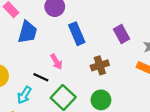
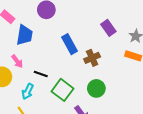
blue rectangle: (77, 34) -> (69, 44), moved
pink arrow: (56, 62) -> (17, 61), moved

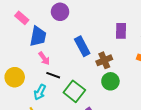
purple rectangle: (108, 28) -> (121, 31), turned 35
pink arrow: (17, 61) -> (44, 58), moved
green circle: (96, 88) -> (110, 81), moved

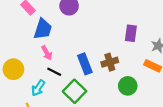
blue rectangle: (82, 46) -> (85, 64), moved
green circle: (110, 81) -> (128, 86), moved

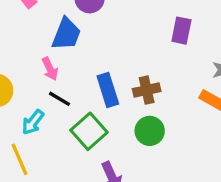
blue trapezoid: (43, 29) -> (66, 34), moved
purple rectangle: (131, 33) -> (181, 31), moved
green circle: (128, 86) -> (150, 131), moved

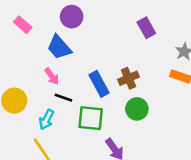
purple rectangle: (181, 31) -> (146, 28), turned -30
blue trapezoid: (66, 34) -> (59, 47), turned 128
green square: (89, 131) -> (91, 118), turned -32

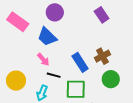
pink rectangle: (23, 25) -> (18, 22), size x1.5
purple rectangle: (146, 28) -> (102, 15), moved

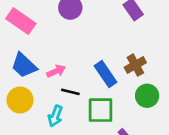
blue trapezoid: (47, 37) -> (24, 65), moved
pink arrow: (43, 59) -> (56, 71), turned -72

